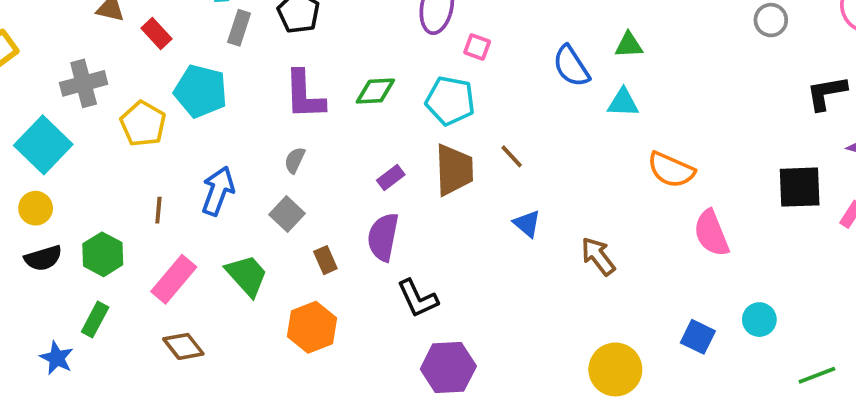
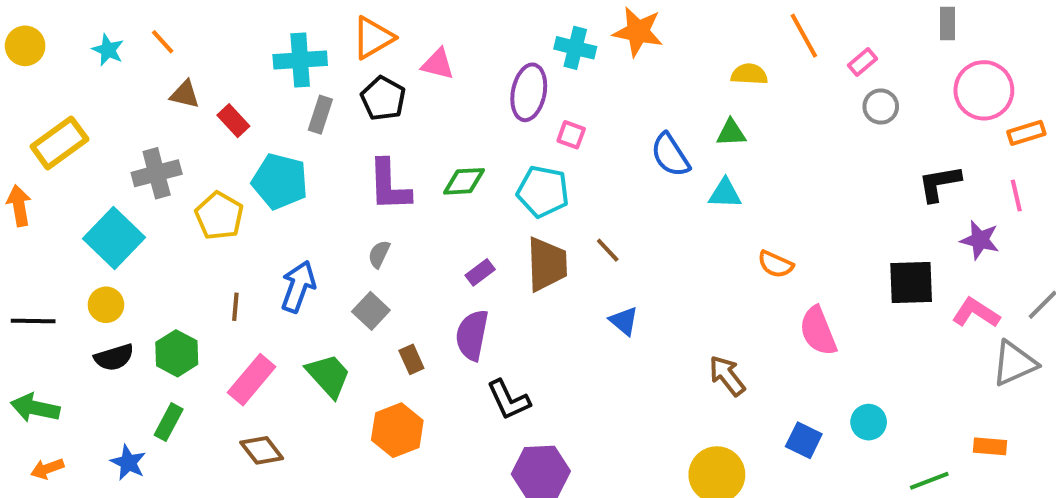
orange semicircle: (671, 170) -> (776, 264), size x0.7
brown arrow: (598, 256) -> (727, 376), moved

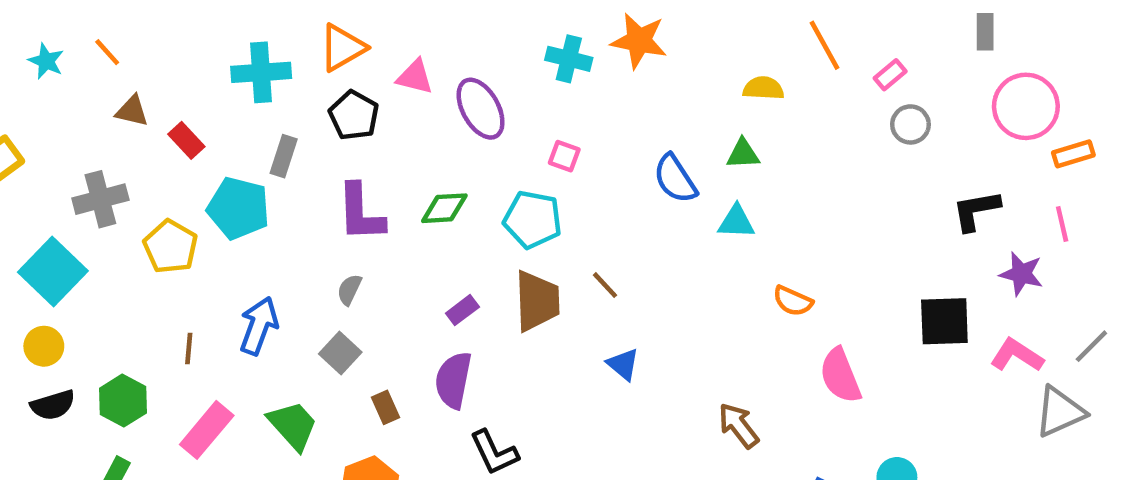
purple ellipse: (529, 92) -> (481, 109), moved, turned -40
gray rectangle: (320, 115) -> (284, 156), moved

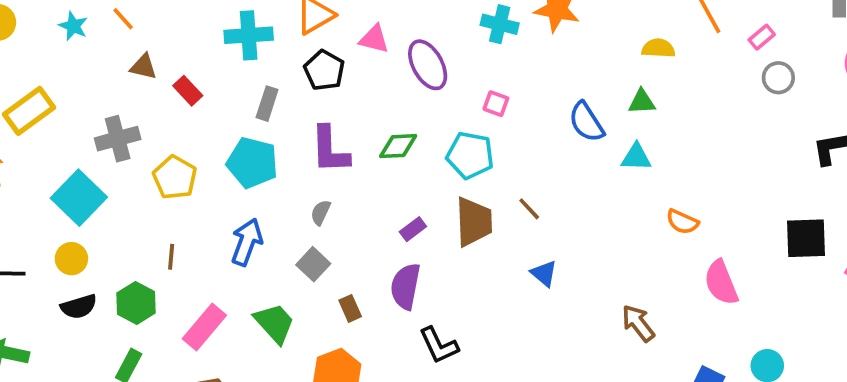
cyan pentagon: (238, 208) -> (252, 163), moved
brown line: (189, 348) -> (171, 257), moved

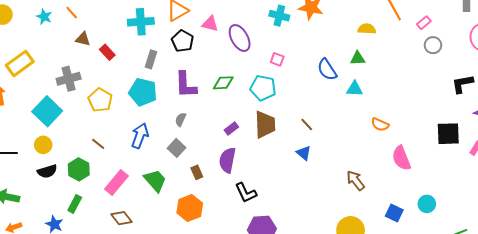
brown line: (529, 209) -> (307, 125), moved
brown line: (171, 257) -> (98, 144), turned -56

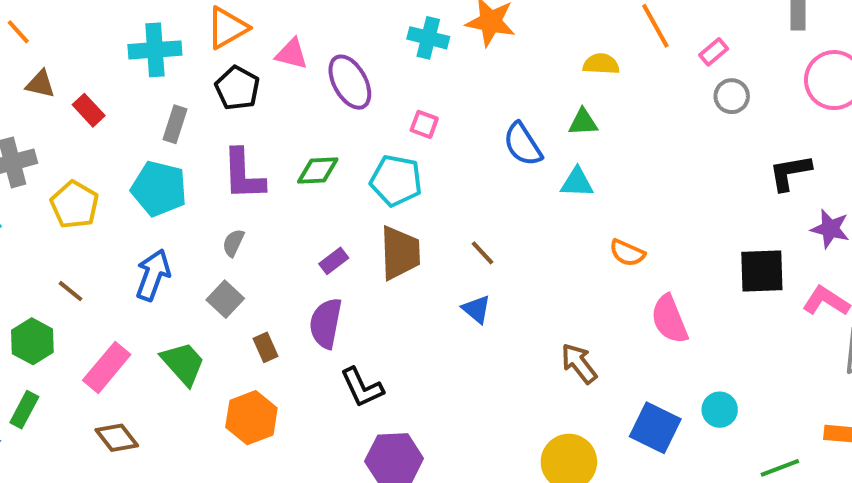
blue square: (394, 213) -> (655, 428), size x1.4

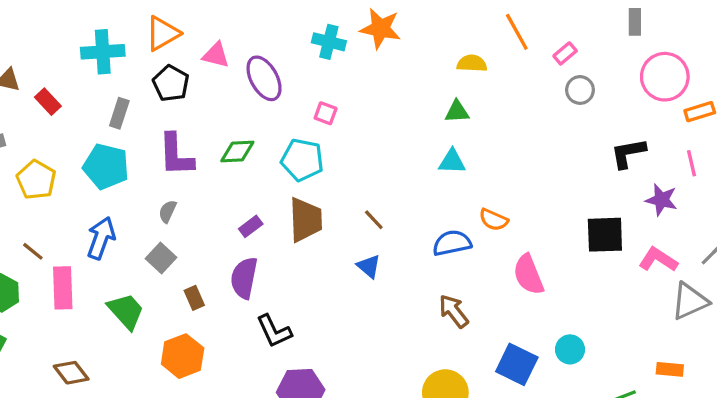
blue semicircle: (523, 144) -> (452, 243), moved, turned 111
pink rectangle: (107, 367) -> (63, 288), moved, turned -42

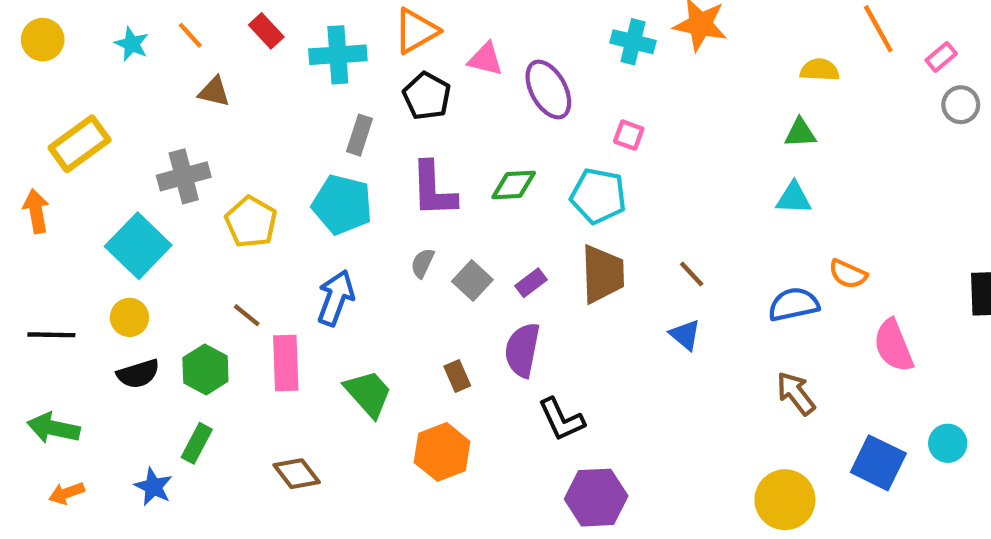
red rectangle: (48, 102) -> (266, 31), moved
gray square: (161, 258) -> (472, 281), moved

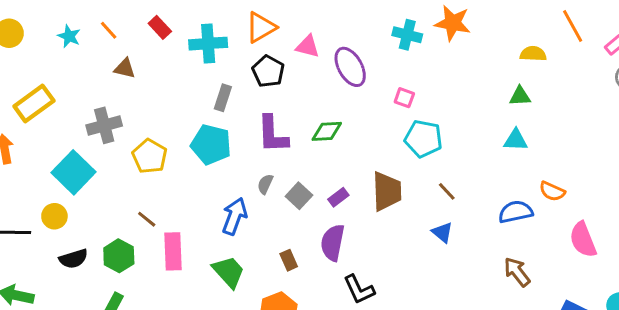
cyan pentagon: (598, 196) -> (423, 139), moved
blue arrow: (336, 298) -> (234, 216), moved
yellow circle: (129, 317) -> (54, 216), moved

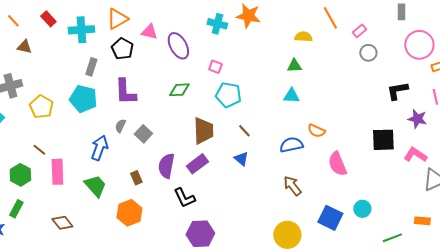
green diamond: (327, 131) -> (179, 90), moved
purple rectangle: (338, 197) -> (197, 164), moved, size x1.5

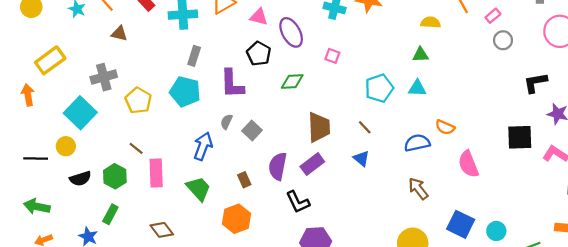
black pentagon: (122, 49) -> (259, 54), moved
cyan pentagon: (228, 95) -> (379, 88), moved, turned -30
cyan circle: (362, 209) -> (496, 231), moved

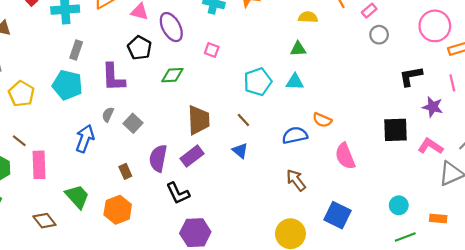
green trapezoid: (199, 189) -> (77, 197), moved
cyan circle: (496, 231) -> (399, 205), moved

